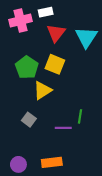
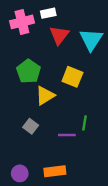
yellow square: (55, 64) -> (72, 77), moved

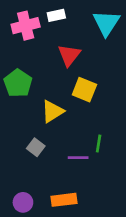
red triangle: (59, 35) -> (69, 55), moved
cyan triangle: (91, 40) -> (106, 23), moved
green pentagon: (29, 71) -> (18, 83), moved

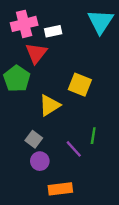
white rectangle: (56, 15) -> (53, 31), moved
red triangle: (69, 55) -> (36, 53), moved
purple line: (78, 158) -> (74, 149), turned 48
purple circle: (23, 202) -> (40, 161), moved

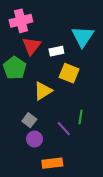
cyan triangle: (100, 22) -> (83, 36), moved
white rectangle: (53, 31) -> (56, 51), moved

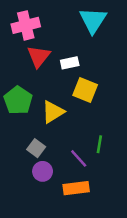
cyan triangle: (83, 36) -> (93, 20), moved
green pentagon: (15, 68) -> (18, 100), moved
orange rectangle: (52, 163) -> (76, 188), moved

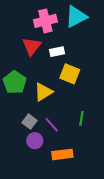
cyan triangle: (93, 20) -> (76, 17), turned 30
pink cross: (26, 25) -> (45, 21), moved
purple line: (79, 158) -> (52, 125), moved

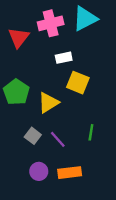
red triangle: (32, 46) -> (19, 38), moved
purple circle: (35, 141) -> (39, 171), moved

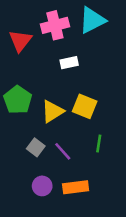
yellow square: (78, 83) -> (85, 106), moved

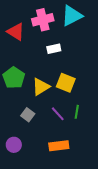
red triangle: (20, 41) -> (16, 32), turned -36
purple line: (63, 151) -> (58, 114), moved
purple circle: (42, 186) -> (14, 145), moved

